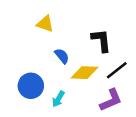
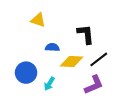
blue semicircle: (62, 56) -> (52, 47), turned -48

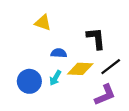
cyan arrow: (49, 84) -> (55, 78), moved

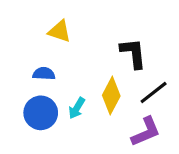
blue semicircle: (59, 53) -> (44, 74), moved
yellow diamond: (80, 69) -> (111, 96), turned -65

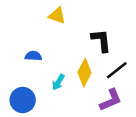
yellow triangle: (60, 31) -> (57, 15), moved
blue circle: (41, 113) -> (23, 100), moved

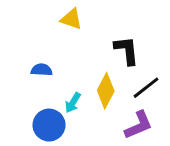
blue circle: (23, 100) -> (49, 125), moved

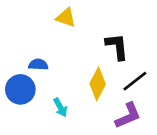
cyan arrow: (73, 103) -> (60, 107), moved, turned -60
blue circle: (49, 125) -> (20, 89), moved

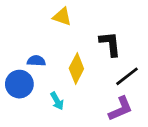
yellow diamond: (98, 84) -> (76, 69), moved

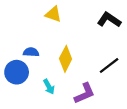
black L-shape: (110, 44) -> (109, 20), moved, turned -50
purple L-shape: (121, 109) -> (85, 93), moved

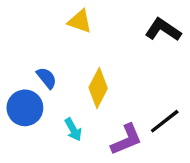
blue semicircle: (31, 52) -> (47, 78), turned 48
black line: (109, 65) -> (165, 121), moved

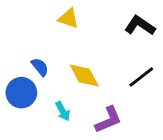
yellow diamond: (98, 88) -> (84, 76), turned -56
black line: (165, 121) -> (141, 77), moved

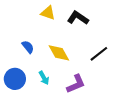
black L-shape: (140, 26) -> (78, 18), moved
blue circle: (21, 93) -> (15, 79), moved

